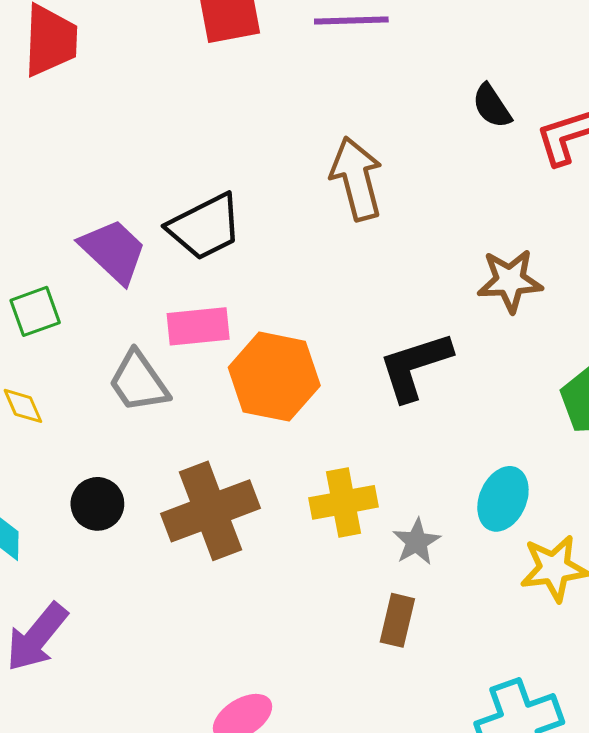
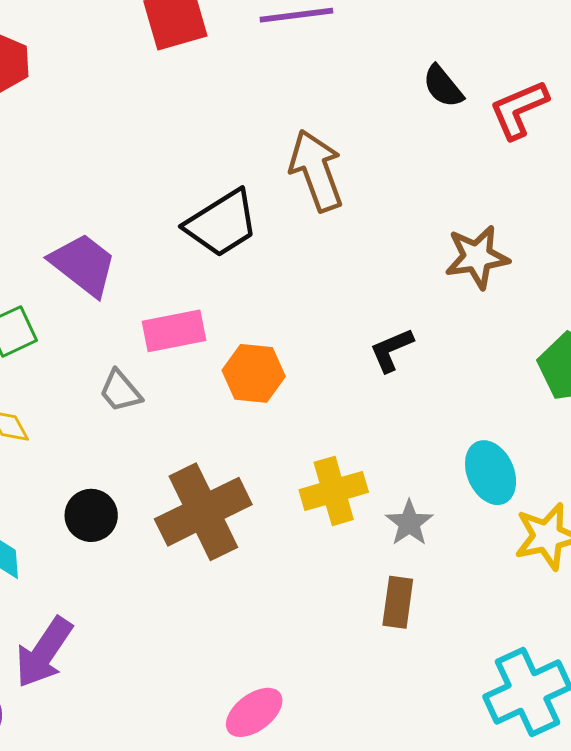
black trapezoid: (205, 227) -> (222, 223), moved
black L-shape: (415, 366) -> (391, 350), size x0.6
orange hexagon: (274, 377) -> (254, 373), size x0.7
gray trapezoid: (139, 382) -> (120, 391), size x0.7
cyan ellipse: (503, 499) -> (491, 473), turned -42

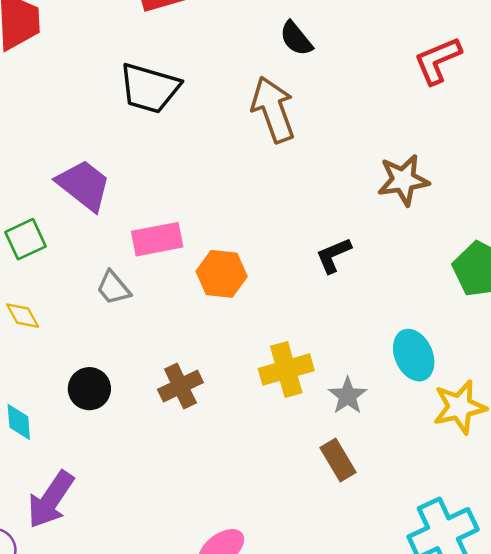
black semicircle: (443, 86) -> (296, 39), moved
black trapezoid: (222, 223) -> (149, 88), moved, turned 48
brown cross: (203, 512) -> (180, 386), size x0.6
brown rectangle: (398, 602) -> (338, 460), turned -39

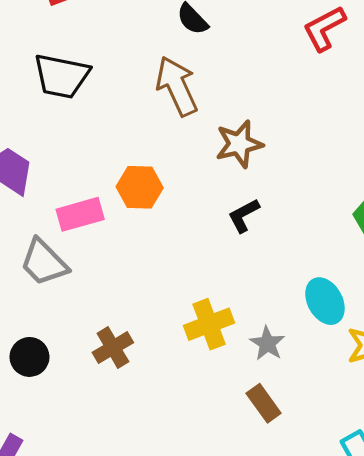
brown star: (403, 180) -> (239, 144), moved
orange hexagon: (222, 274) -> (140, 187), moved
gray trapezoid: (113, 288) -> (44, 262), size x1.5

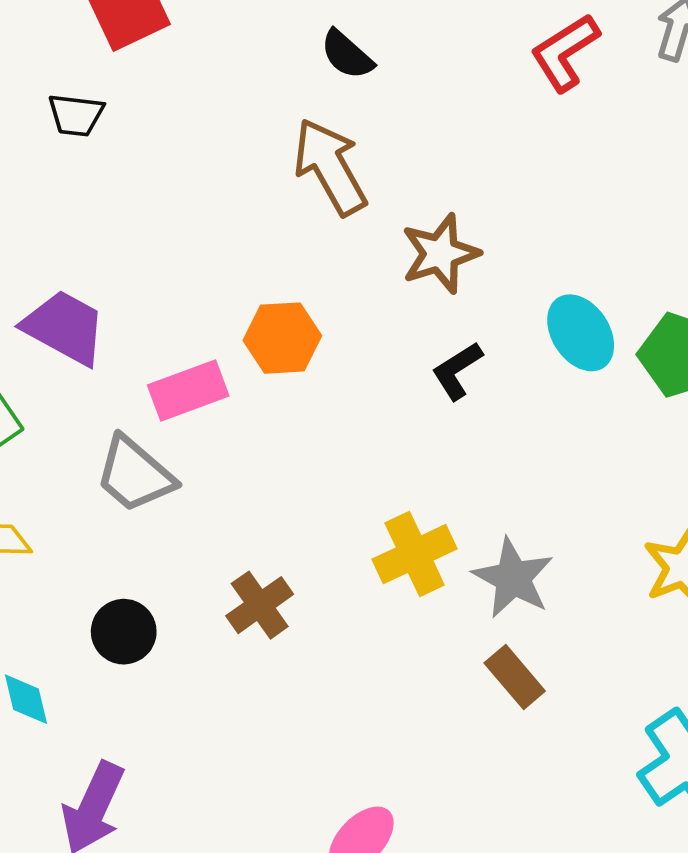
black trapezoid: (62, 76) -> (76, 115), moved, size x0.6
cyan ellipse: (325, 301) -> (581, 333), moved
gray star: (267, 344) -> (513, 578), size x1.4

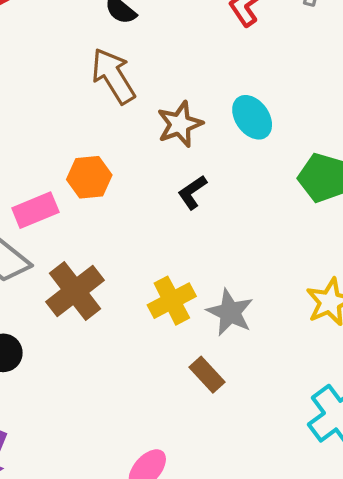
cyan ellipse: (581, 333) -> (252, 117), moved
brown cross: (260, 605) -> (75, 291), moved, size x1.5
brown rectangle: (515, 677) -> (207, 375), moved

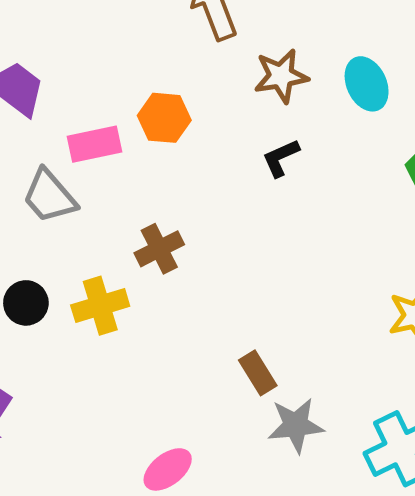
brown cross: (75, 291) -> (159, 249), moved, size x0.7
yellow cross: (172, 301) -> (100, 306), moved
gray star: (230, 312) -> (296, 425), moved, turned 30

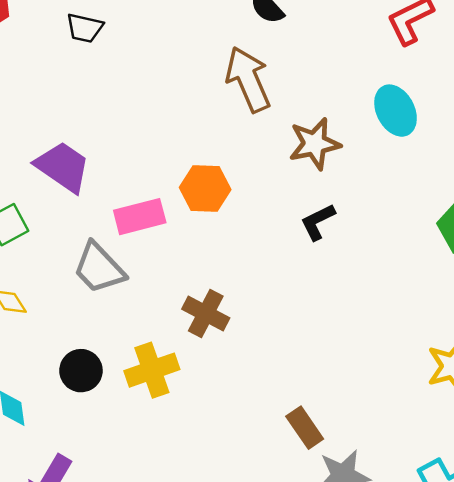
cyan ellipse: (367, 84) -> (396, 111), moved
brown cross: (159, 249) -> (206, 313), turned -33

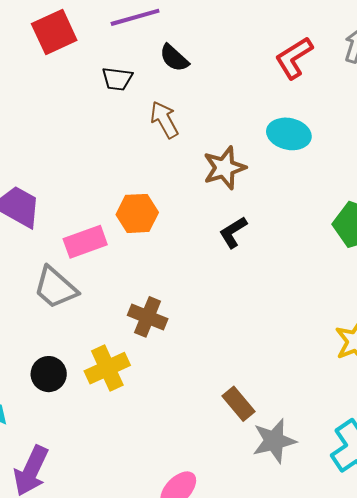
black trapezoid: (85, 28) -> (117, 79), moved
brown arrow: (248, 79) -> (164, 120), size x0.7
cyan ellipse: (396, 111) -> (289, 134), turned -45

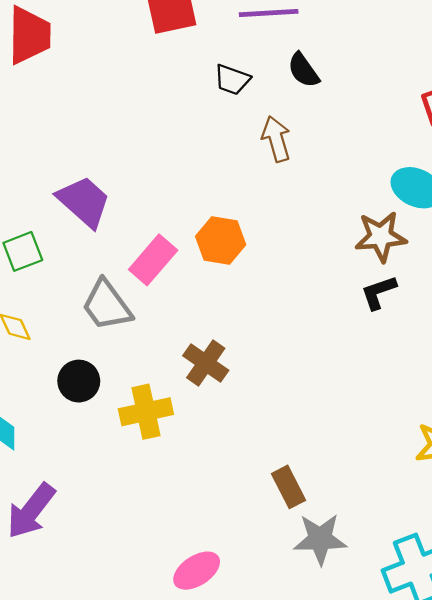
brown star: (224, 168) -> (381, 237), moved
black L-shape: (233, 232) -> (379, 292), moved
pink rectangle: (85, 242) -> (153, 260), turned -42
black circle: (49, 374) -> (79, 381), moved

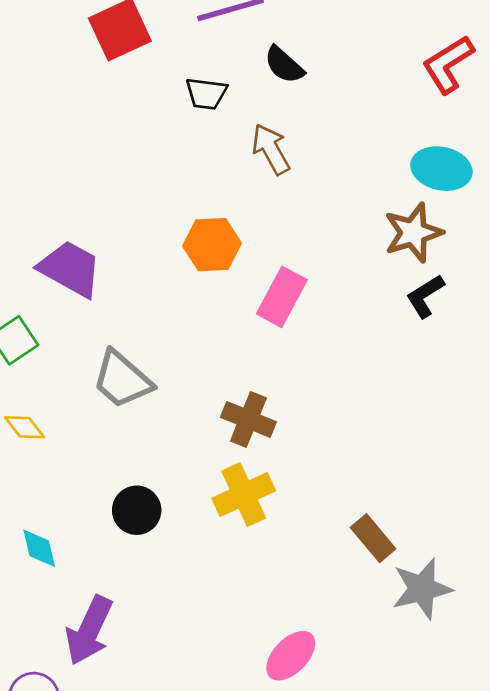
orange hexagon: (221, 241) -> (212, 245), moved
pink rectangle: (153, 260) -> (282, 297), moved
black circle: (79, 381) -> (137, 510), moved
yellow cross: (146, 412) -> (244, 495), moved

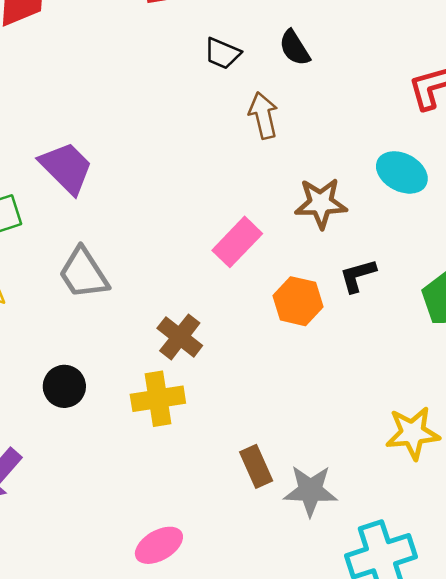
brown star: (413, 233) -> (321, 203), moved
orange hexagon: (212, 245) -> (298, 301), moved
gray star: (422, 589) -> (310, 491), moved

